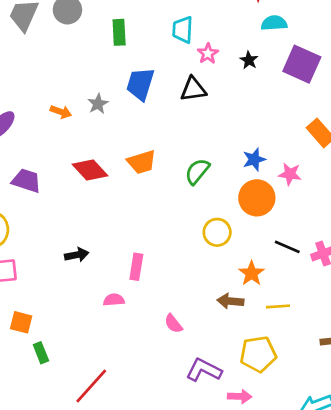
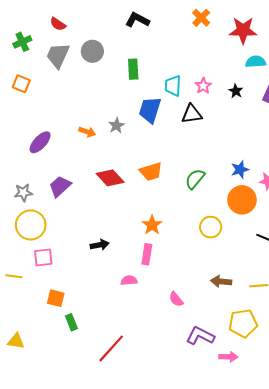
cyan trapezoid: (183, 30) -> (173, 86), moved
purple trapezoid: (26, 181) -> (60, 186), turned -60
orange star: (252, 273) -> (152, 225), moved

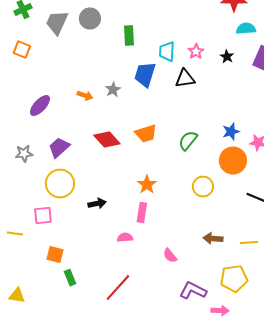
yellow circle: (31, 225) -> (60, 184), moved
red line: (111, 348) -> (118, 288), moved

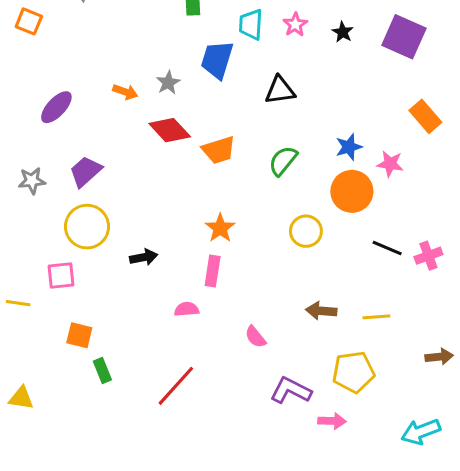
black triangle: (185, 79) -> (280, 90), moved
red diamond: (107, 140) -> (170, 130), moved

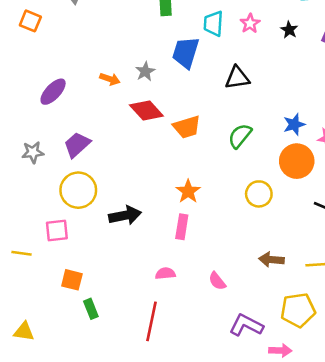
black arrow: (144, 257) -> (125, 215), size x1.4
pink semicircle: (187, 309) -> (165, 273), moved
red line: (176, 386) -> (152, 321), turned -30

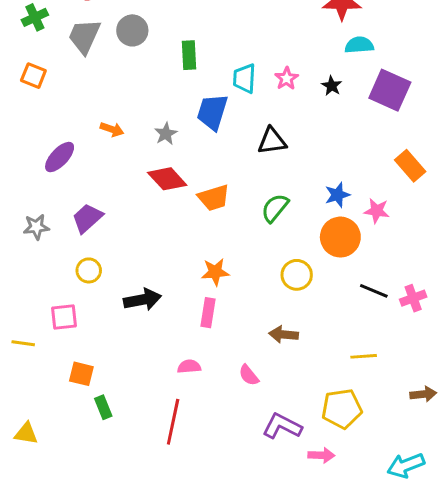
orange arrow: (110, 79) -> (112, 129), moved
yellow circle: (78, 190) -> (89, 270), size x0.6
orange star: (188, 191) -> (215, 272), turned 30
brown arrow: (271, 260) -> (284, 334), moved

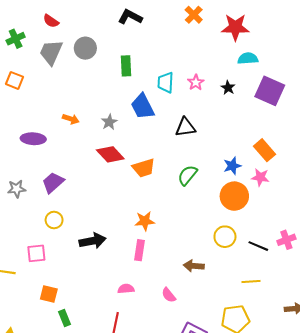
blue trapezoid: (212, 112) -> (143, 106), turned -44
purple ellipse: (60, 157) -> (33, 139), turned 50
orange rectangle: (410, 166) -> (265, 150), moved
yellow circle: (297, 275) -> (225, 237), moved
black line: (374, 291) -> (258, 246), moved

